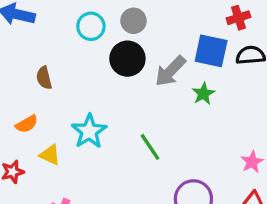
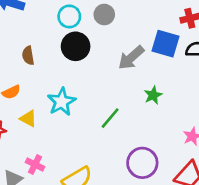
black circle: (127, 59) -> (76, 46), moved
green star: (203, 94) -> (153, 95), moved
green line: (150, 147) -> (110, 118), turned 70

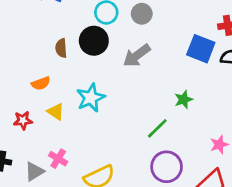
black circle: (76, 46) -> (94, 41), moved
gray arrow: (131, 58) -> (137, 55), moved
green line: (110, 118) -> (157, 128), moved

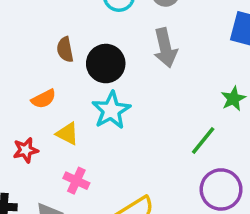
black circle: (94, 41) -> (106, 64), moved
gray arrow: (137, 55) -> (165, 48), turned -60
pink cross: (58, 159) -> (76, 181), moved

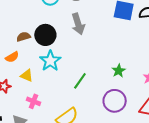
brown semicircle: (65, 50) -> (23, 37), moved, turned 88
green star: (233, 99) -> (119, 71), moved
green line: (203, 140) -> (80, 81), moved

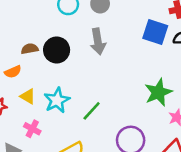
cyan star: (50, 61) -> (57, 100), moved
green star: (119, 71) -> (158, 92), moved, size x1.6

